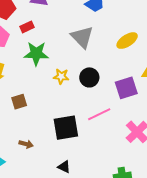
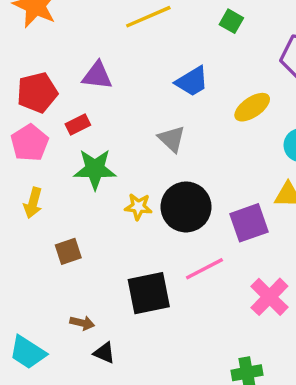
gray triangle: (82, 37) -> (172, 139), size x0.7
yellow ellipse: (127, 41) -> (252, 107), moved
black circle: (89, 77) -> (186, 207), size x1.5
black triangle: (64, 167) -> (104, 353), moved

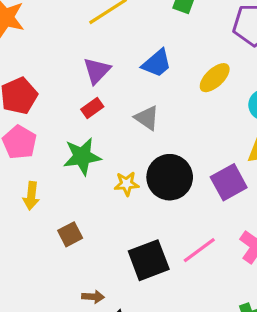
purple triangle: (97, 76) -> (97, 71), moved, turned -44
red rectangle: (78, 125) -> (92, 108), moved
pink line: (204, 269) -> (199, 250), moved

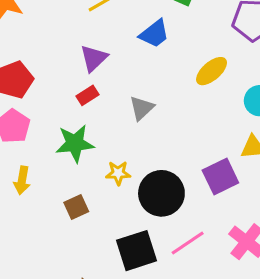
blue trapezoid: (157, 63) -> (154, 34), moved
gray triangle: (147, 118) -> (142, 108), turned 40
black circle: (170, 177) -> (161, 193), moved
brown square: (70, 234) -> (76, 207), moved

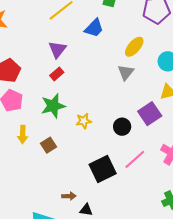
gray triangle: (142, 108) -> (126, 72), moved
black circle: (161, 193) -> (122, 127), moved, size x0.6
brown square: (76, 207) -> (49, 145), moved

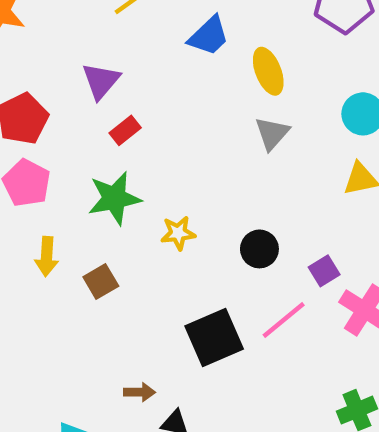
yellow ellipse: (134, 47) -> (268, 71), moved, turned -65
purple triangle: (57, 49) -> (101, 81), moved
purple square: (150, 114) -> (324, 271), moved, size x0.6

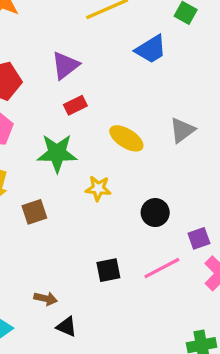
yellow ellipse: (268, 71) -> (126, 138), moved, turned -48
black square: (214, 337) -> (108, 270), size x0.6

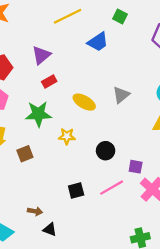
purple square: (199, 238) -> (136, 167), turned 32

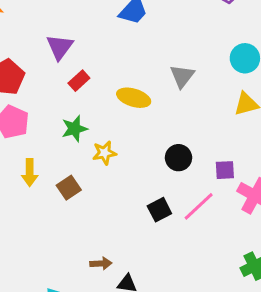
green star: (38, 114) -> (74, 129), size x0.7
yellow star: (67, 136) -> (104, 153), moved
black square: (76, 190) -> (159, 210), moved

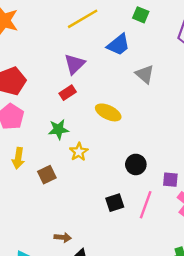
purple triangle: (60, 47) -> (75, 64), moved
gray triangle: (182, 76) -> (145, 74), moved, turned -36
yellow star: (104, 153) -> (79, 152), turned -30
pink line: (199, 206) -> (146, 205), turned -36

